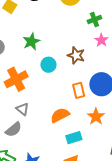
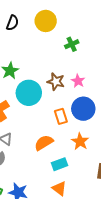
pink star: (101, 40) -> (78, 81), moved
cyan circle: (48, 65) -> (29, 93), size x1.6

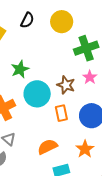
green cross: (72, 44) -> (86, 48), size x1.6
pink star: (78, 81) -> (90, 77), moved
orange rectangle: (61, 116) -> (61, 113), moved

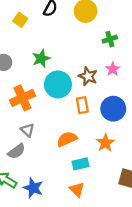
green cross: (86, 48) -> (110, 39), size x0.6

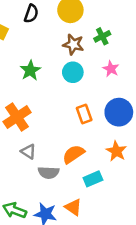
brown star: (88, 76) -> (73, 44), moved
cyan circle: (58, 84) -> (73, 72), moved, size x0.7
gray semicircle: (16, 151) -> (49, 172), moved, turned 48
orange triangle: (77, 189) -> (73, 207), moved

